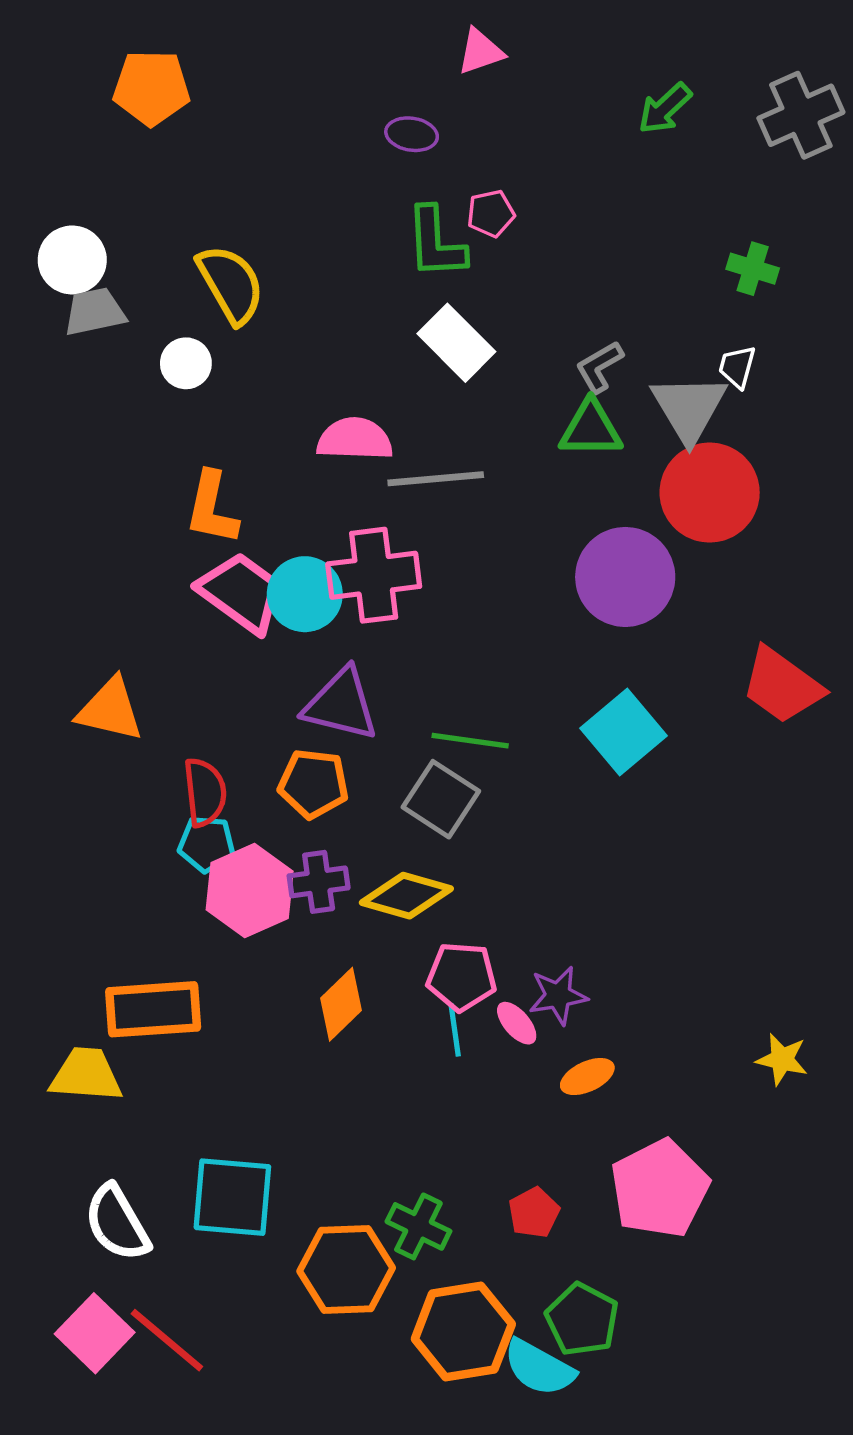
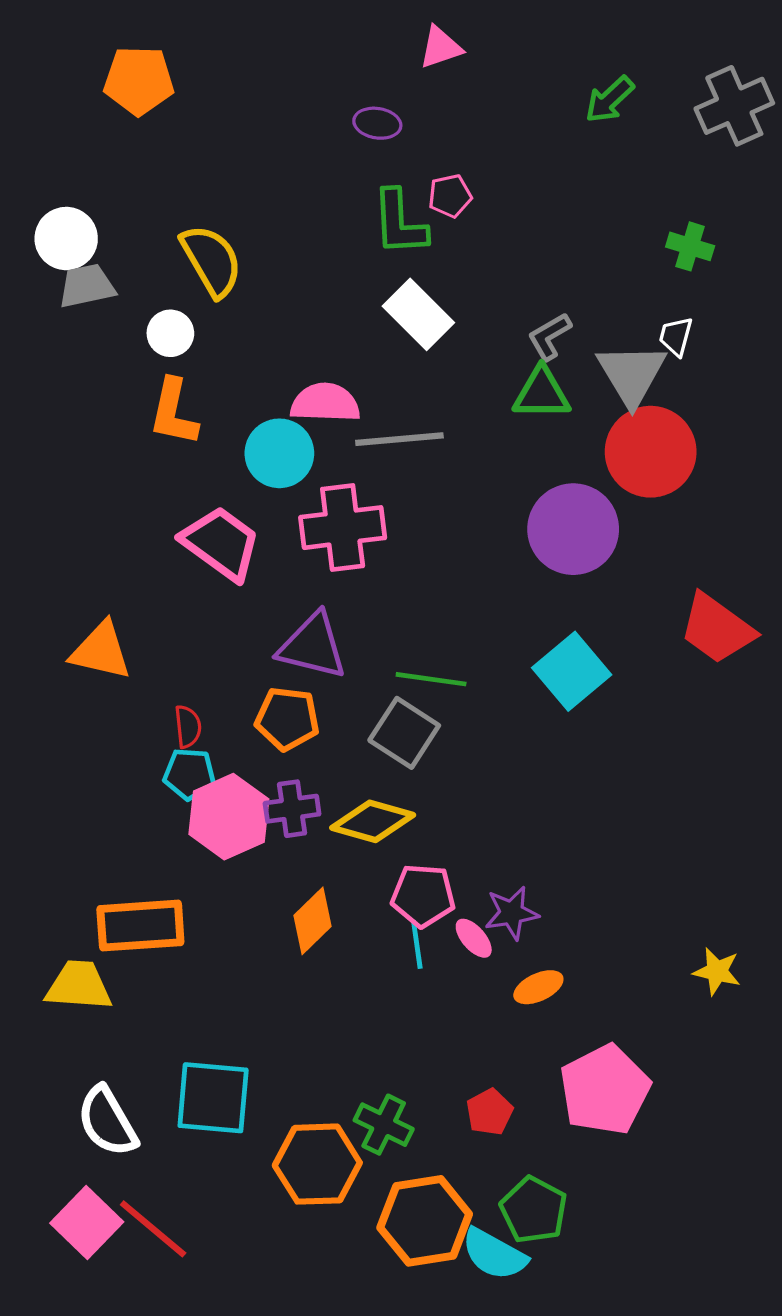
orange L-shape: (212, 508) -> (174, 412), moved
cyan circle: (305, 594) -> (279, 453), moved
red semicircle: (205, 792) -> (188, 727), size x0.7

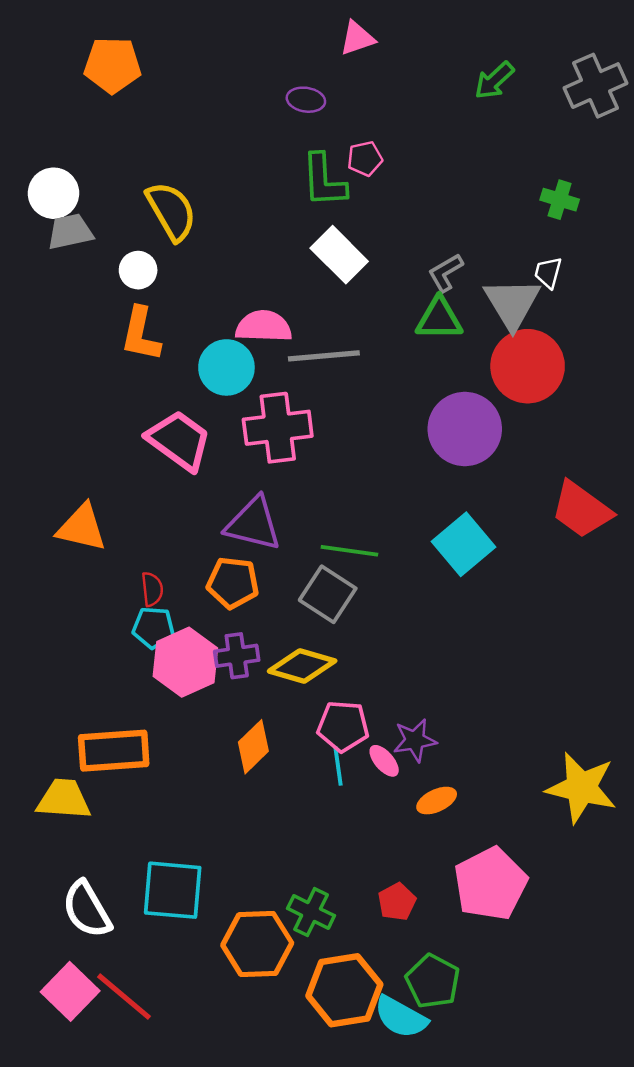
yellow star: (717, 971) -> (581, 788), size x1.8

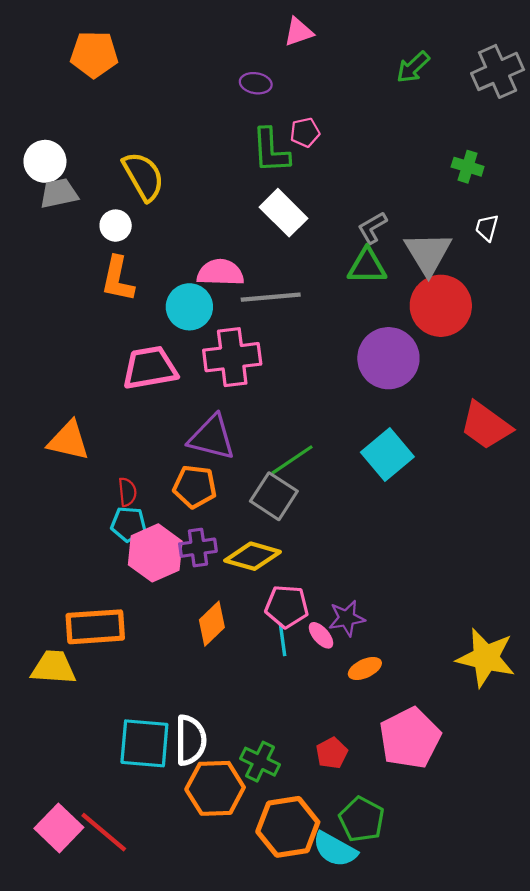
white trapezoid: (548, 273) -> (487, 228), moved
pink trapezoid: (179, 440) -> (150, 368), turned -46
green line: (349, 551) -> (292, 460), turned -42
white semicircle: (87, 909) -> (190, 740), moved, turned -150

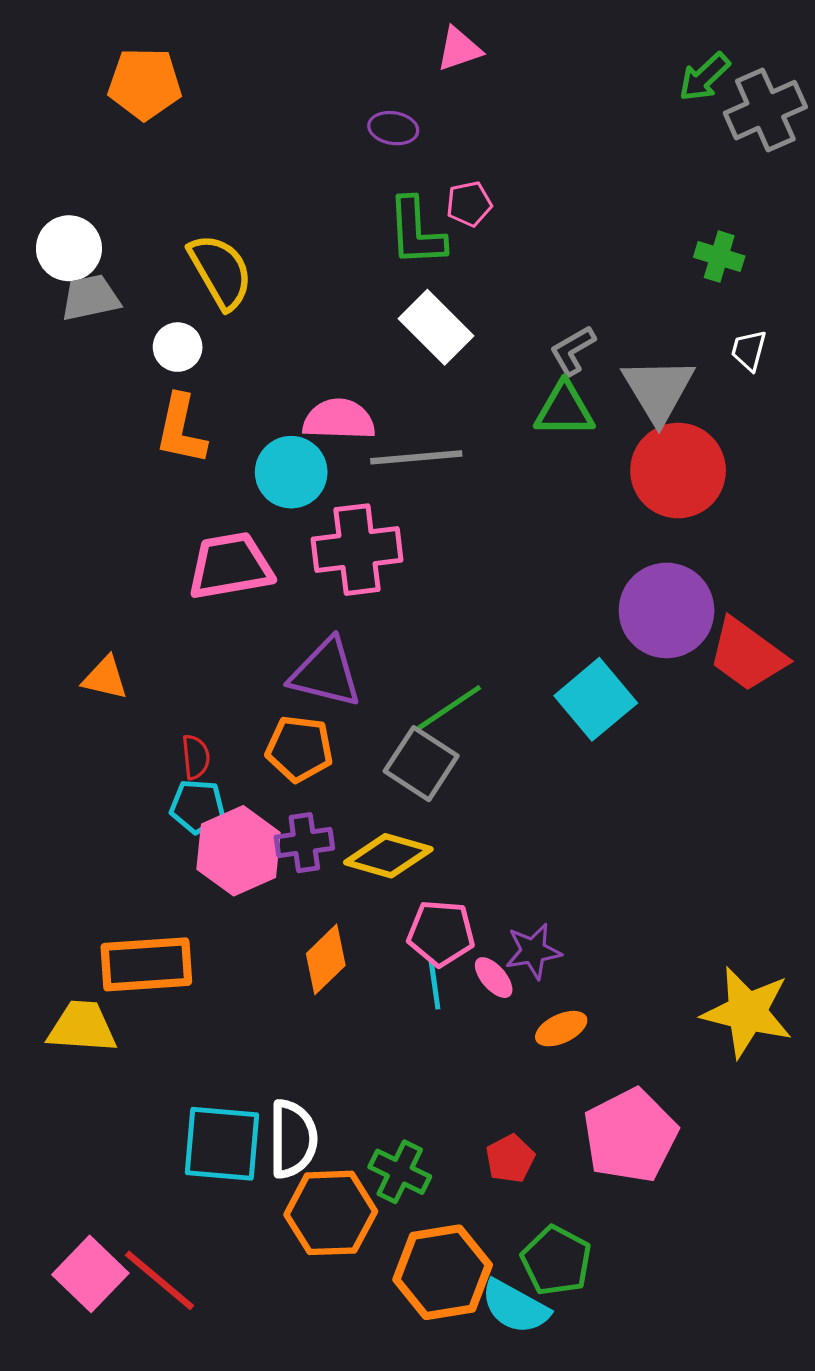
green arrow: (413, 67) -> (704, 77), moved
purple circle: (388, 358) -> (667, 610), moved
orange triangle: (68, 441) -> (105, 678), size x0.7

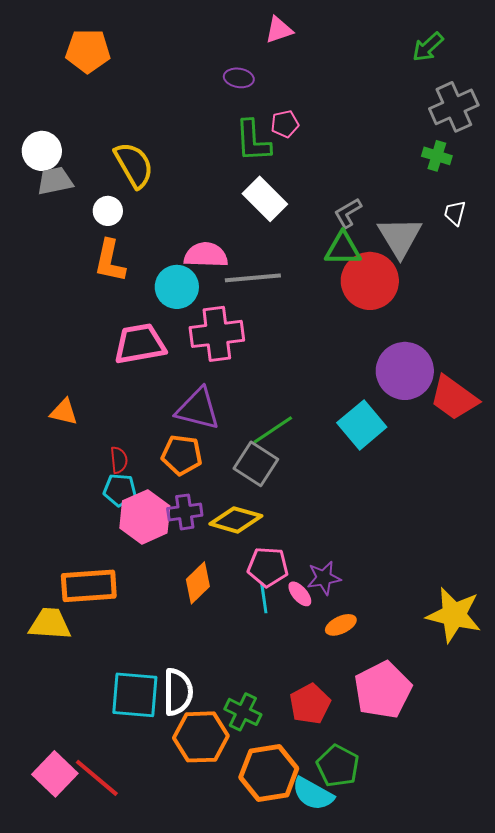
gray cross: (765, 110) -> (454, 107), moved
red circle: (678, 471) -> (370, 281), moved
red pentagon: (510, 1159) -> (310, 704), size x1.4

